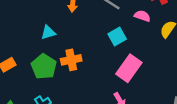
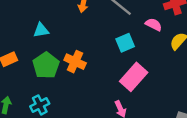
cyan triangle: (48, 33) -> (41, 30), moved
orange cross: (71, 60) -> (75, 62), turned 30

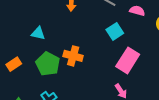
cyan triangle: (41, 30) -> (38, 33), turned 32

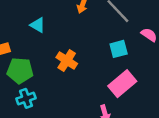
green pentagon: (48, 64) -> (20, 71), moved, turned 30

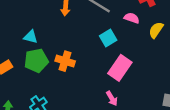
green pentagon: (20, 71) -> (36, 61), moved

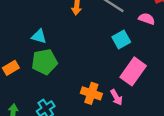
orange cross: (65, 61) -> (91, 93), moved
pink arrow: (112, 98) -> (116, 97), moved

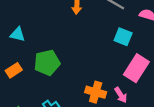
cyan triangle: (39, 36) -> (18, 34), moved
cyan square: (121, 39) -> (123, 37), turned -36

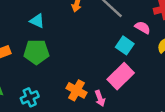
cyan triangle: (18, 34) -> (37, 21), moved
cyan square: (123, 37) -> (125, 45), moved

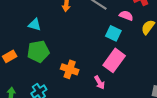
orange cross: (77, 90) -> (70, 69), moved

